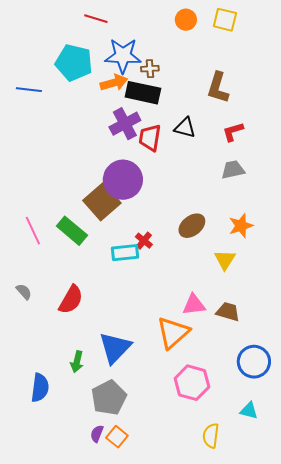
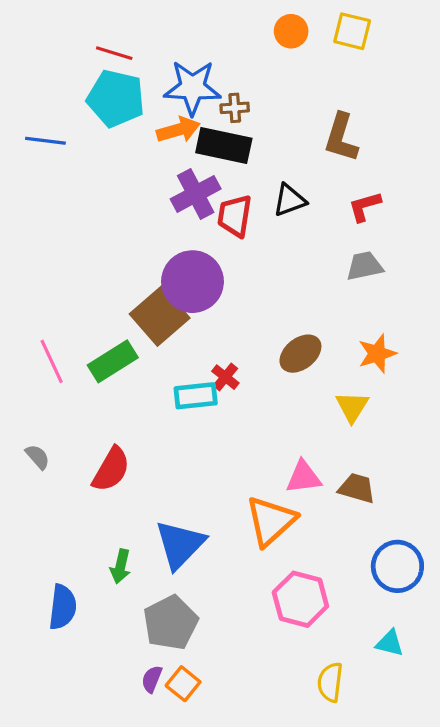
red line: (96, 19) -> (114, 53), moved
black triangle: (185, 128) -> (289, 200), turned -35
green rectangle: (72, 231) -> (113, 361), turned -72

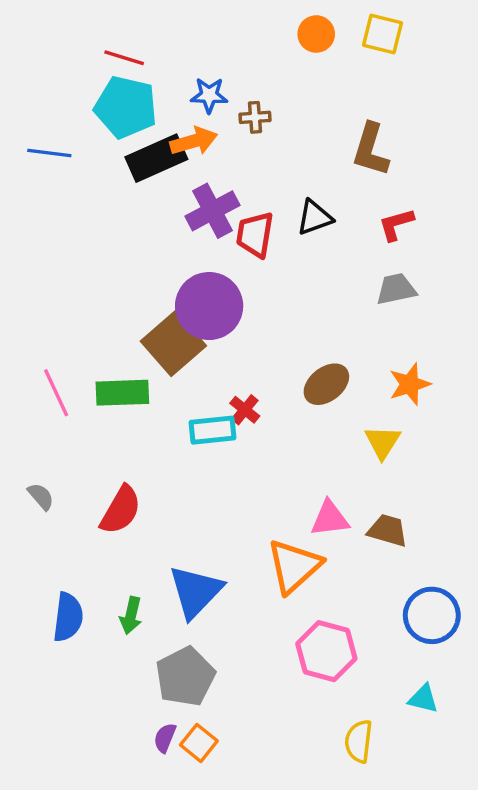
blue star: (192, 88) -> (209, 95), size x0.6
black rectangle: (224, 145) -> (156, 158), moved, turned -36
green rectangle: (113, 361) -> (122, 393), turned 30
blue semicircle: (63, 607) -> (68, 617), moved

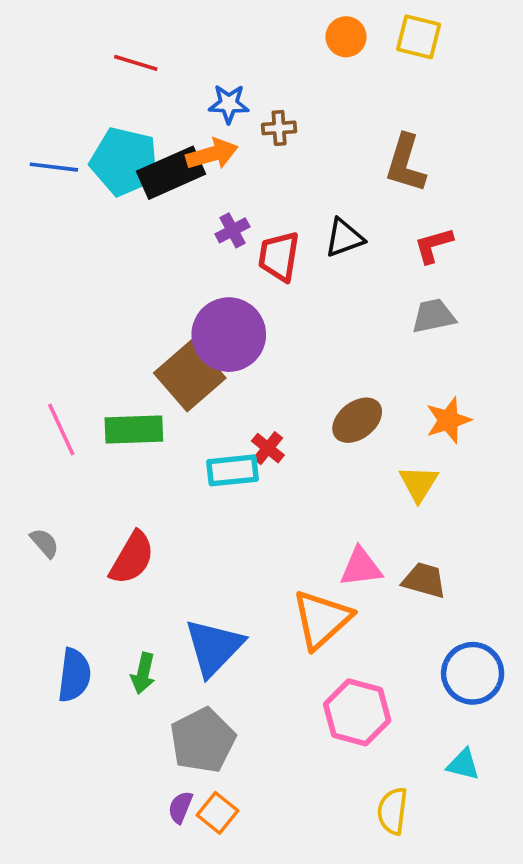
cyan pentagon: (126, 107) -> (125, 161), moved
purple cross: (212, 211) -> (232, 230), size x0.6

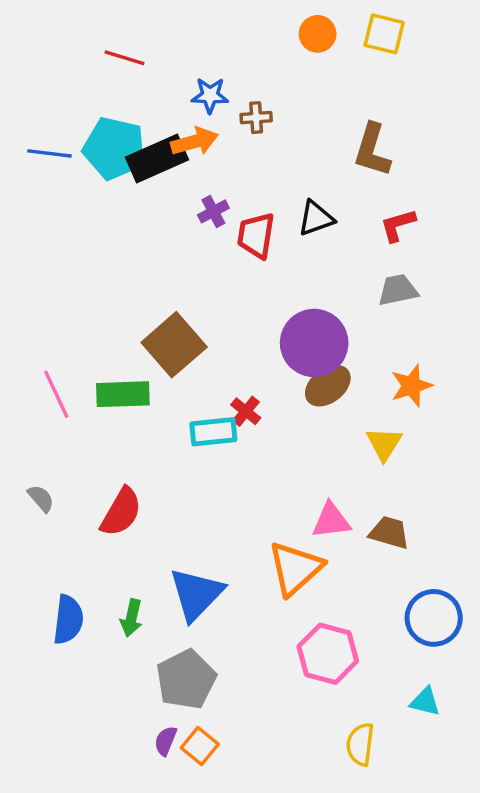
purple circle: (229, 335) -> (314, 343), moved

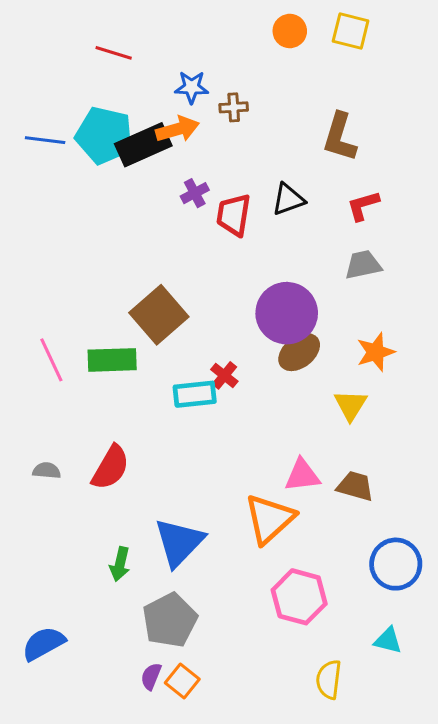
gray semicircle: (41, 498) -> (47, 471), moved, turned -44
blue semicircle: (68, 620) -> (44, 644), moved, turned -126

